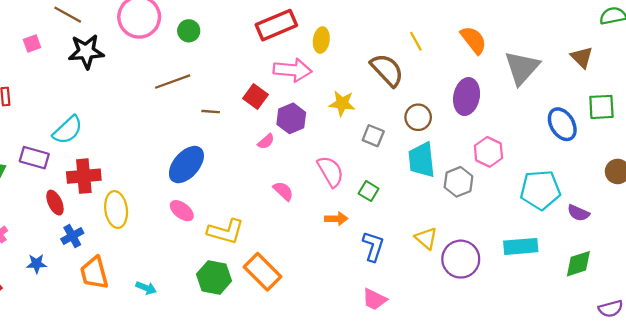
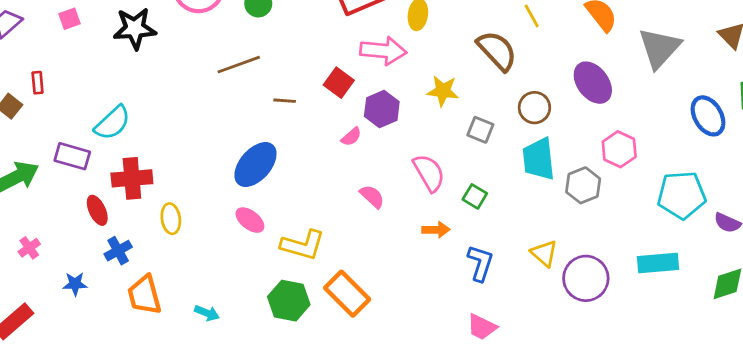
purple ellipse: (467, 97) -> (593, 83), turned -48
yellow ellipse: (116, 209) -> (171, 219), size x0.7

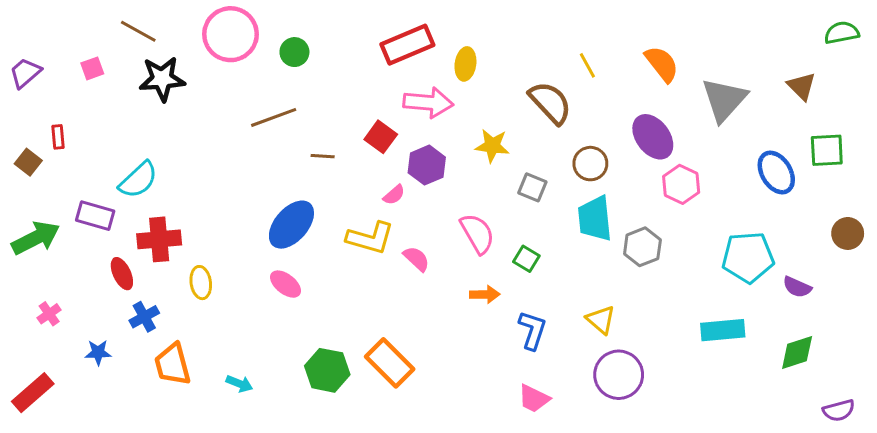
pink hexagon: (619, 149) -> (681, 184), moved
yellow L-shape: (303, 245) -> (370, 238), moved
purple circle: (586, 278) -> (619, 375), moved

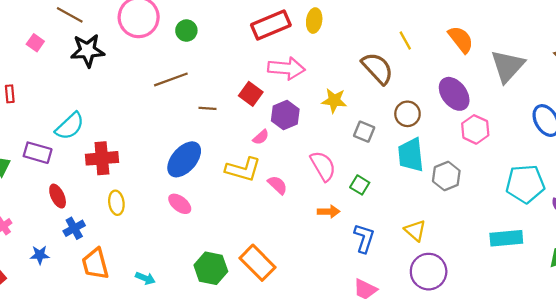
yellow ellipse: (465, 64) -> (314, 21), moved
pink square: (92, 68) -> (35, 43), turned -35
red cross: (159, 239) -> (102, 158), moved

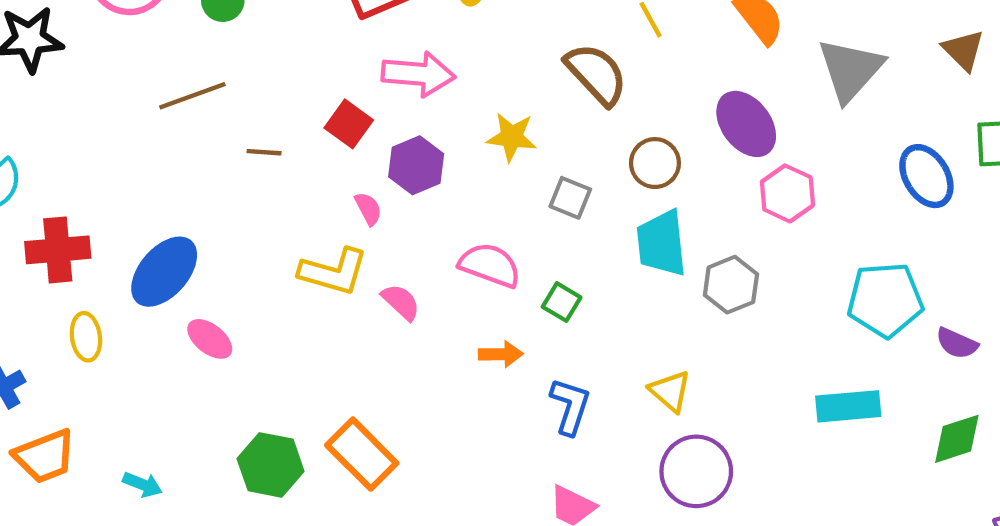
pink semicircle: (261, 137) -> (368, 209), turned -77
blue ellipse: (184, 159) -> (164, 272), moved
pink semicircle: (323, 166) -> (490, 265), turned -40
orange trapezoid: (95, 264) -> (45, 456), turned -96

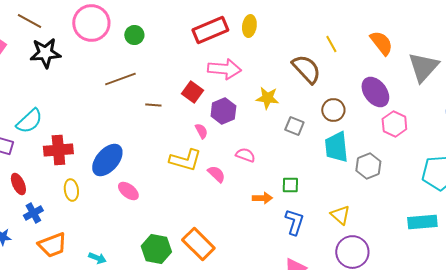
pink semicircle: (490, 265) -> (245, 155), moved, size x0.7
green square: (562, 302) -> (290, 185), moved, turned -30

